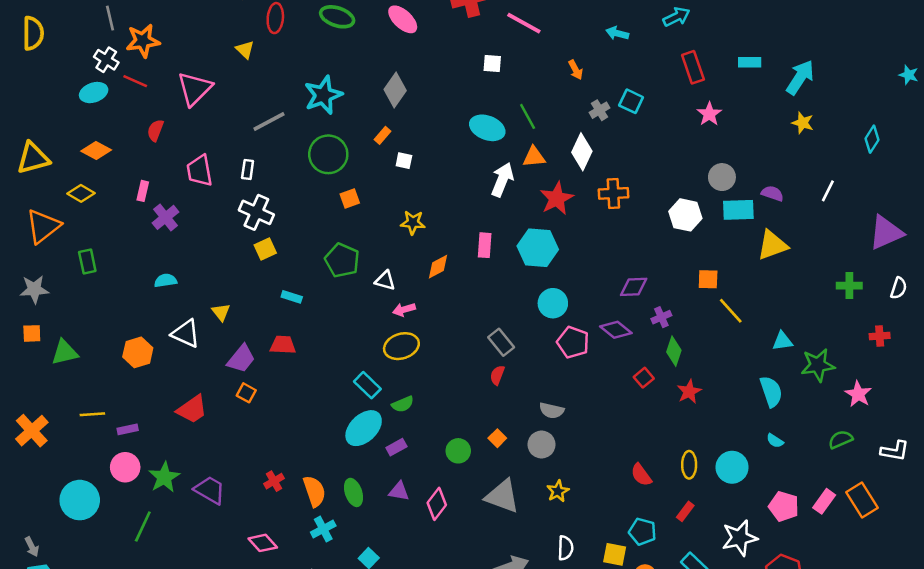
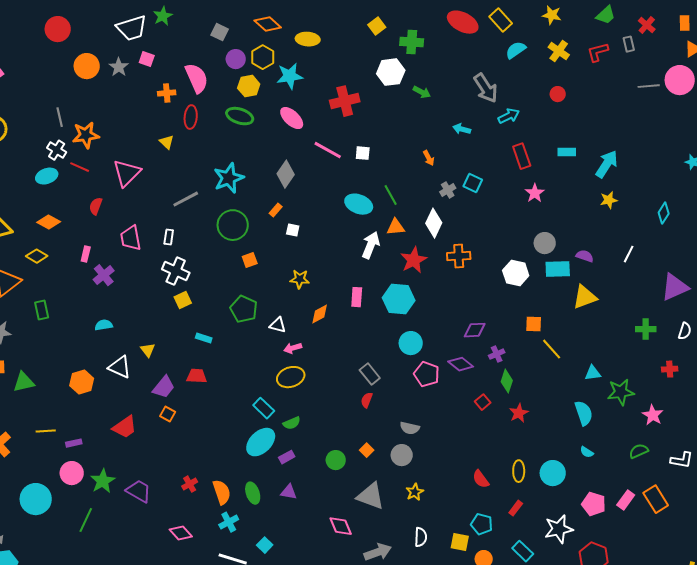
pink line: (524, 23) -> (328, 150), moved
yellow star: (803, 123) -> (609, 200), turned -30
pink diamond: (437, 504) -> (341, 526), moved, turned -60

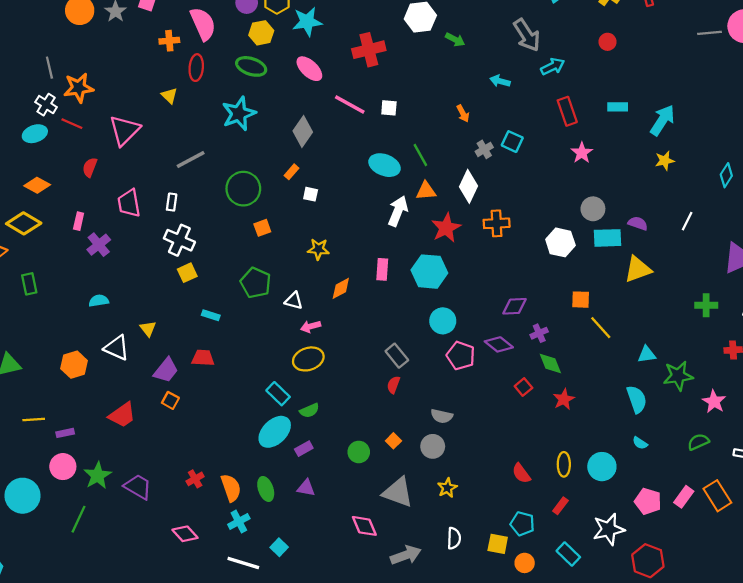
cyan star: (229, 178) -> (239, 114), moved
yellow diamond: (37, 256) -> (24, 223), size x1.4
green diamond: (507, 381) -> (550, 363), turned -40

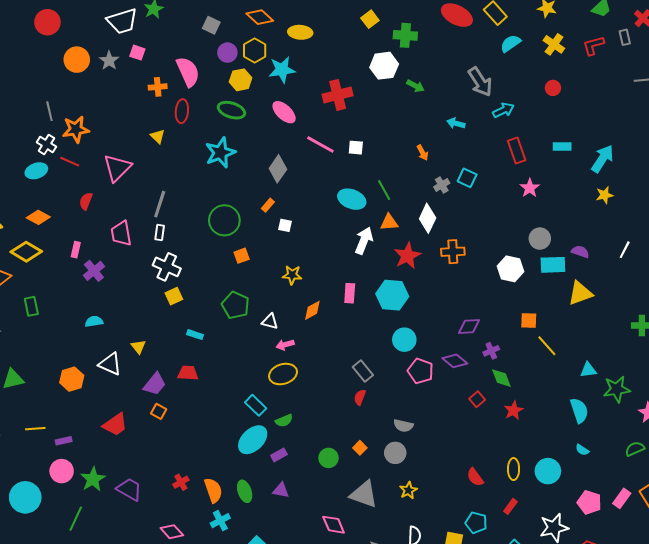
gray line: (191, 159) -> (160, 204), moved, turned -44

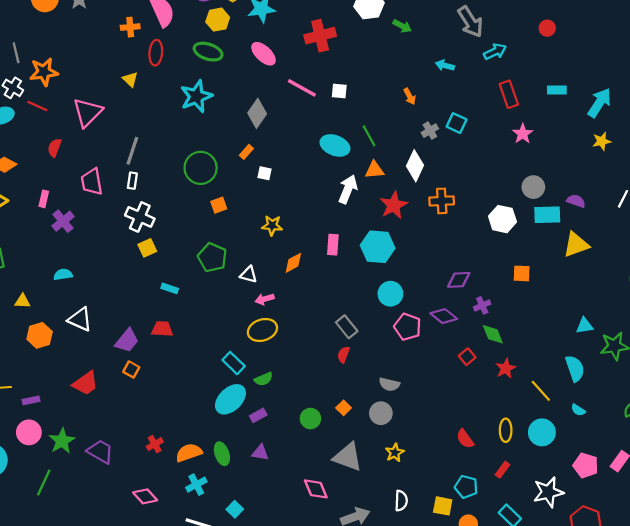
yellow line: (547, 346) -> (541, 391), moved
yellow triangle: (138, 347) -> (22, 301), moved, turned -49
orange semicircle: (213, 490) -> (189, 453), turned -90

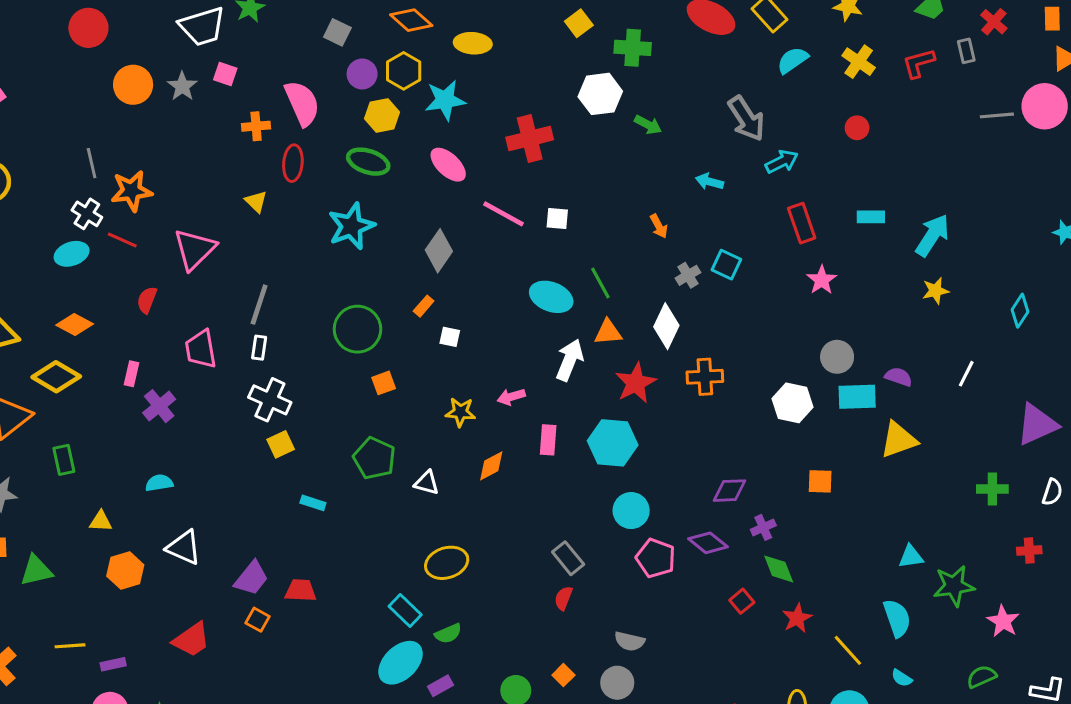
pink arrow: (265, 299) -> (511, 397), moved
red trapezoid: (162, 329) -> (301, 590), moved

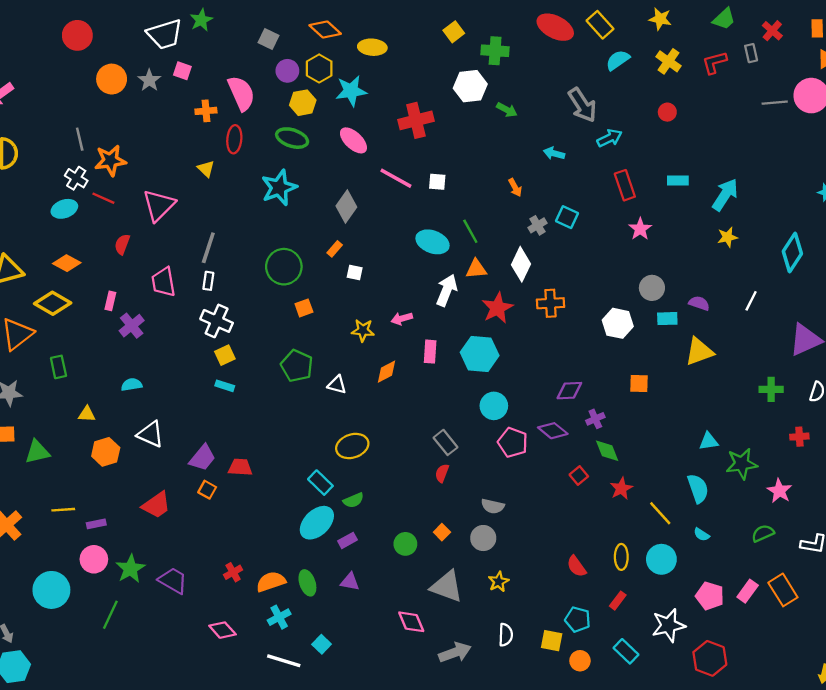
cyan diamond: (1020, 311) -> (792, 252), size x1.5
cyan rectangle: (857, 397) -> (667, 319), size x0.7
cyan rectangle: (313, 503) -> (225, 386), moved

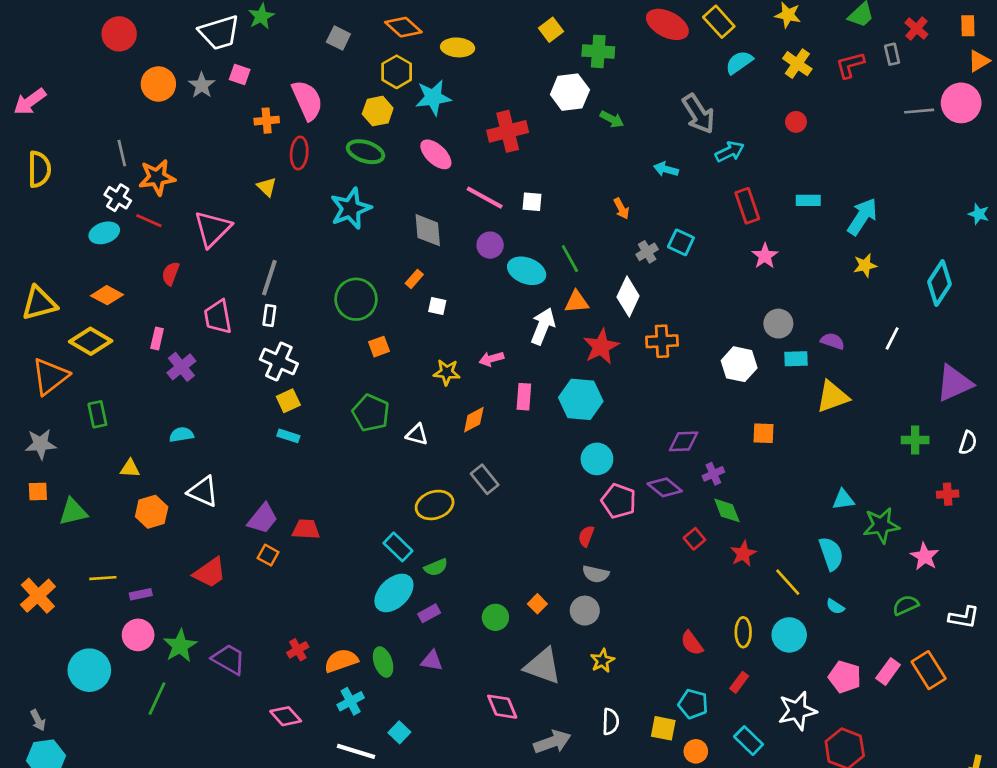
purple circle: (287, 71) -> (490, 245), moved
gray diamond: (346, 206) -> (428, 230), turned -40
gray rectangle: (445, 442) -> (485, 479), moved
red semicircle: (442, 473) -> (586, 536), moved

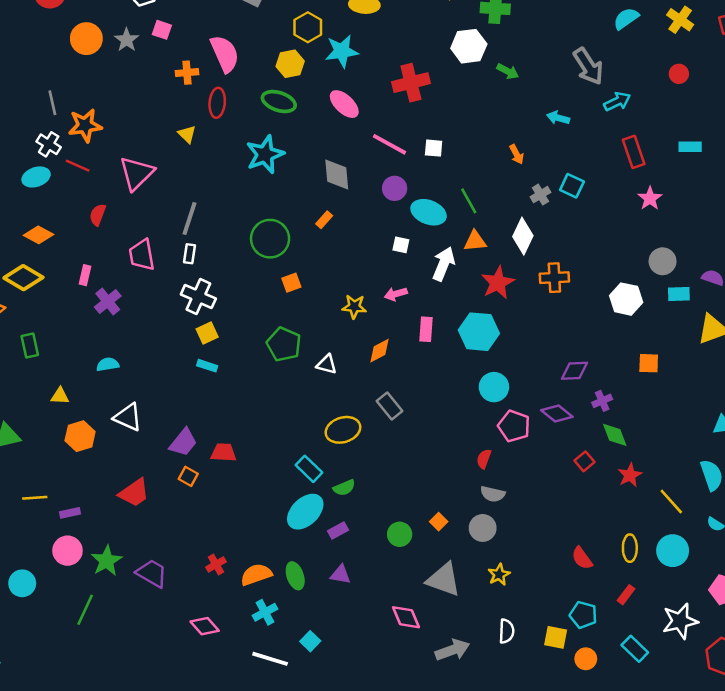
white square: (437, 306) -> (401, 245), moved
cyan circle: (89, 670) -> (22, 583), size x0.7

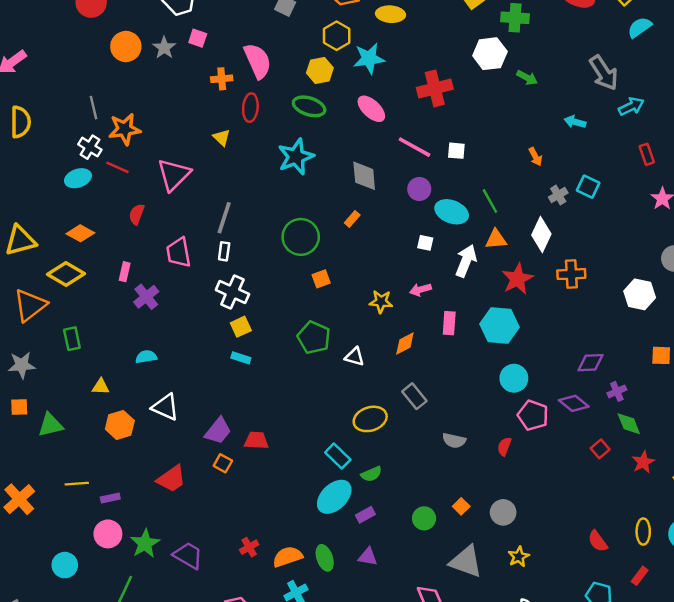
red rectangle: (634, 152) -> (647, 154), size x0.7
gray semicircle: (493, 494) -> (454, 441), moved

